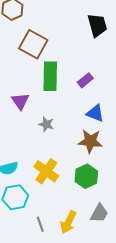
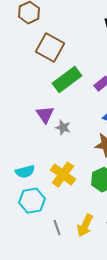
green rectangle: (50, 76) -> (67, 80), turned 52
purple triangle: (20, 101) -> (45, 115), moved

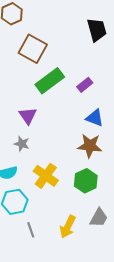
gray star: (63, 128) -> (22, 144), moved
gray line: (57, 228) -> (31, 230), moved

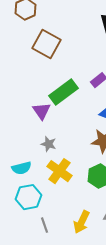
green rectangle: (50, 81) -> (64, 92), moved
gray star: (22, 144) -> (49, 144), moved

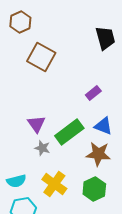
green rectangle: (64, 92) -> (69, 132), moved
gray star: (49, 144) -> (42, 148), moved

